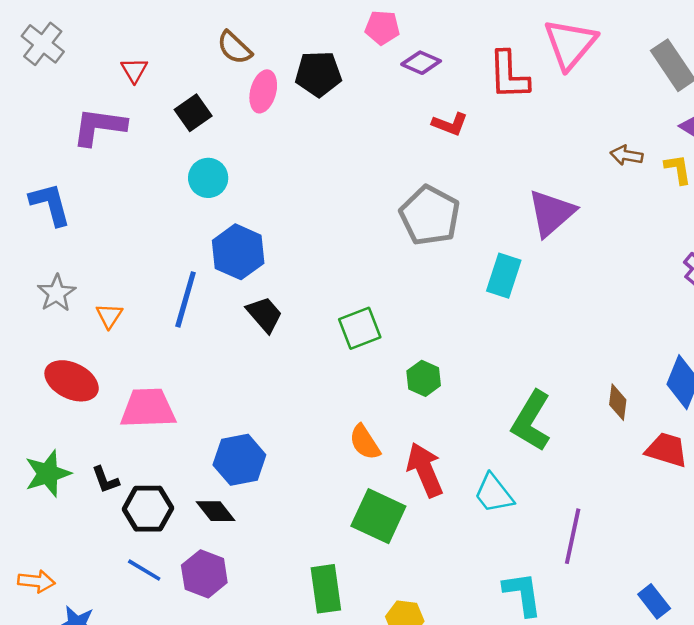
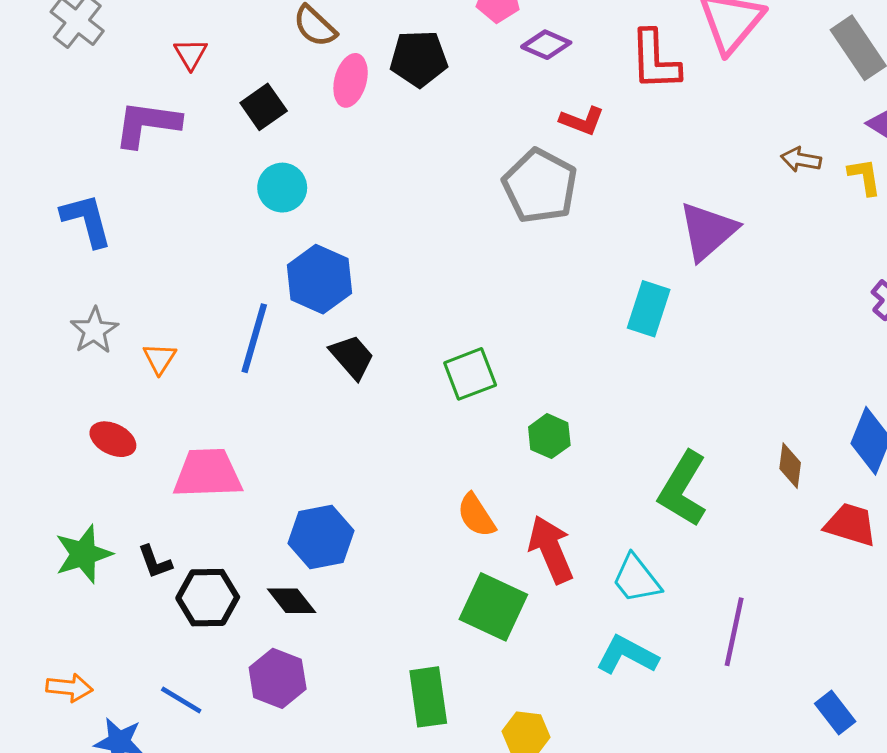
gray pentagon: (430, 215) -> (540, 186), moved
red ellipse: (72, 381) -> (113, 439), size x0.7
blue line: (144, 570) -> (181, 700), moved
cyan L-shape: (523, 594) -> (627, 655), moved, turned -54

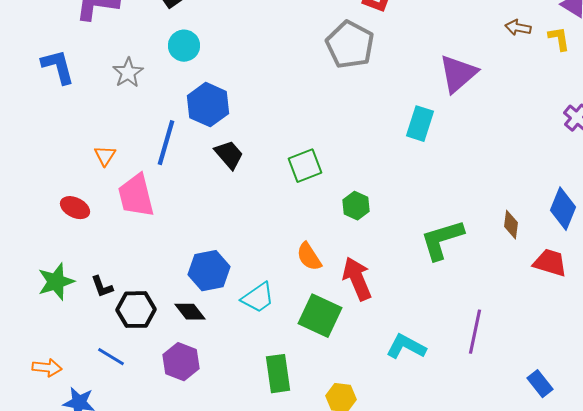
gray star: (94, 330) -> (128, 73), moved
pink trapezoid: (208, 473) -> (136, 196), moved, turned -102
green L-shape: (683, 489) -> (442, 240), turned 42
cyan trapezoid: (636, 579) -> (258, 298), moved, turned -87
blue line: (181, 700) -> (111, 357), moved

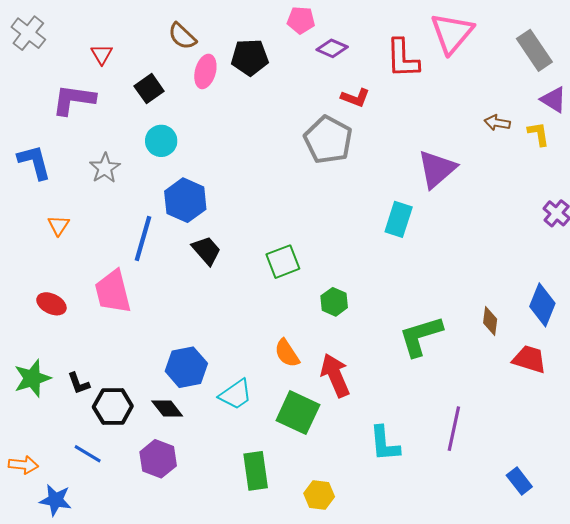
orange triangle: (105, 156) -> (59, 225), moved
cyan L-shape: (406, 347) -> (384, 444), turned -123

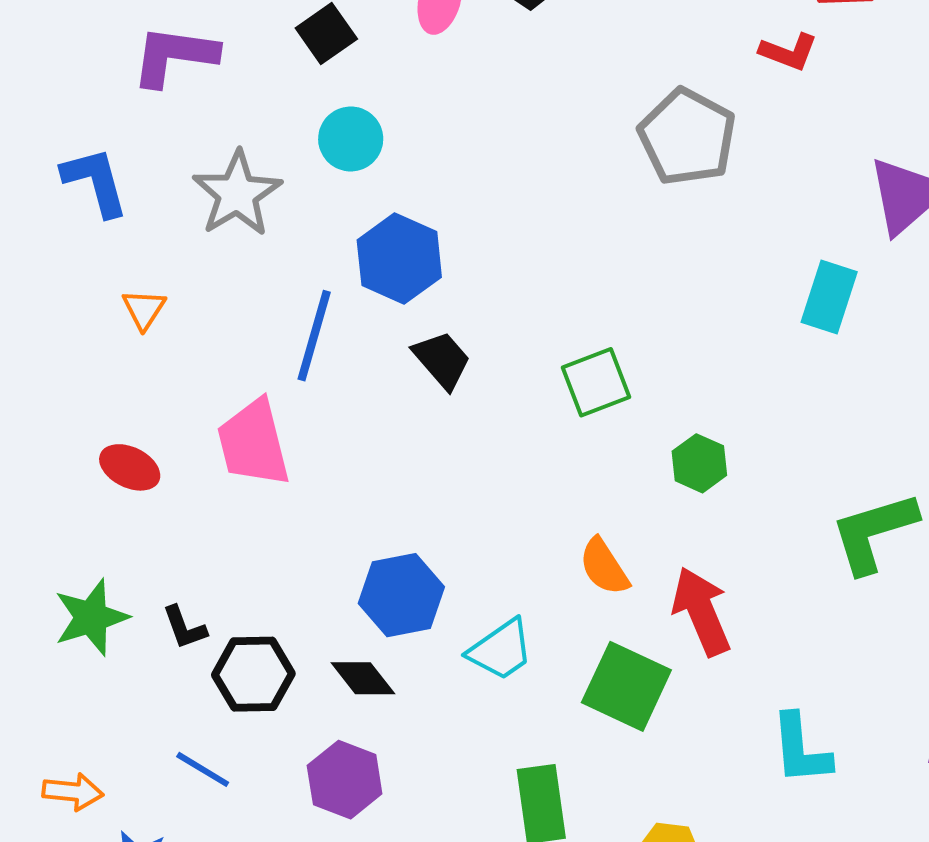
red L-shape: (355, 98) -> (789, 52), moved
gray star: (105, 168) -> (237, 194), size x1.4

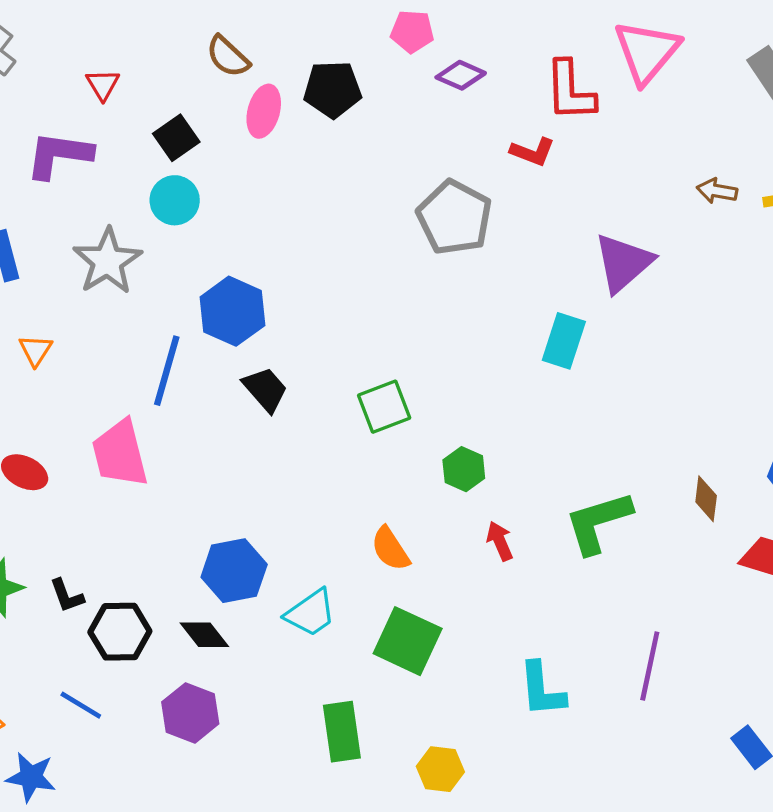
cyan circle: (351, 139) -> (175, 200), moved
red arrow: (701, 611) -> (500, 541), moved, size x0.6

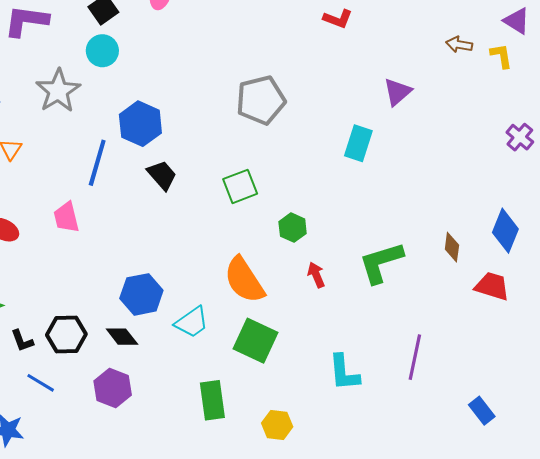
gray pentagon: (454, 217) -> (261, 100), moved, turned 30
purple triangle: (623, 263) -> (397, 92), size x0.7
pink trapezoid: (120, 453) -> (66, 217), size x0.7
orange semicircle: (390, 549) -> (244, 280), size x1.6
black L-shape: (67, 596) -> (22, 341), moved

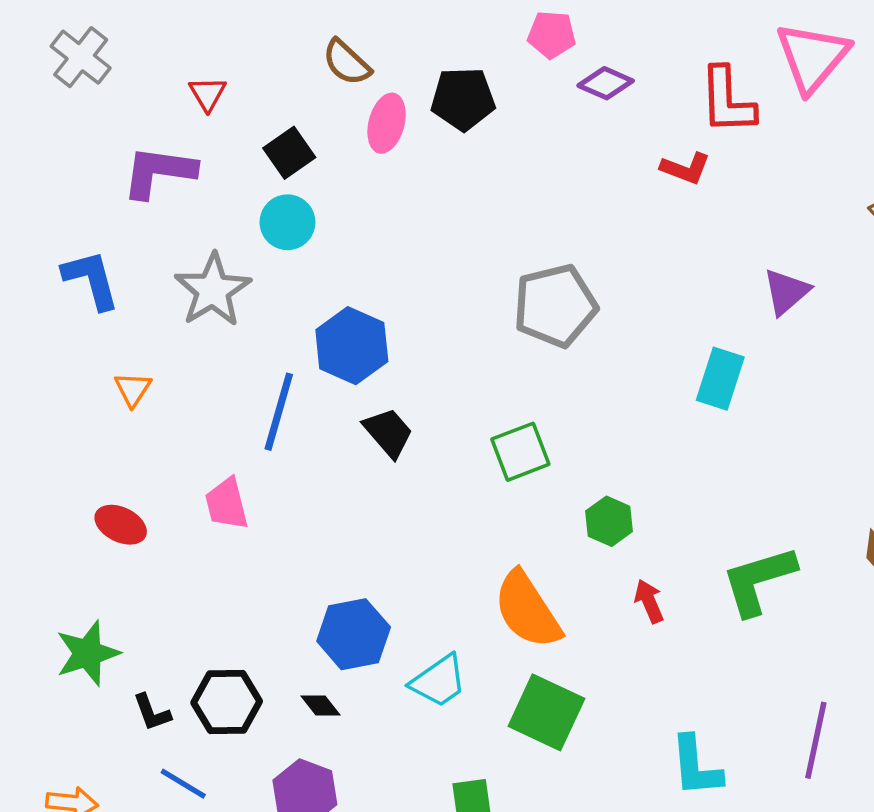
black diamond: (122, 337) -> (321, 705), size x0.7

